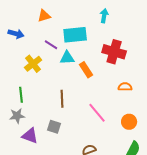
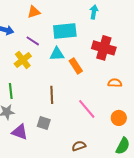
purple line: (51, 45) -> (33, 41), moved

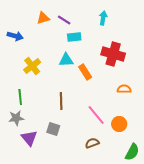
cyan rectangle: (65, 31) -> (74, 37), size x0.6
purple line: (33, 41) -> (64, 20), moved
orange circle: (119, 118) -> (119, 124), moved
purple triangle: (20, 132) -> (29, 138), turned 30
brown semicircle: (79, 146) -> (92, 143), moved

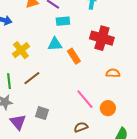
brown line: (61, 101) -> (32, 78), moved, turned 54

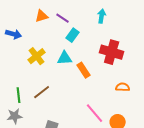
cyan rectangle: (63, 21) -> (73, 35), turned -48
yellow cross: (21, 50) -> (37, 56), moved

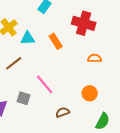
cyan triangle: (65, 58) -> (28, 38), moved
pink line: (95, 113) -> (45, 84), moved

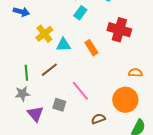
orange semicircle: (95, 58) -> (135, 73), moved
orange circle: (90, 93) -> (125, 100), size x1.6

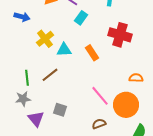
pink line: (80, 91) -> (100, 96), moved

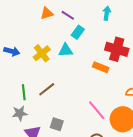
blue arrow: (22, 17) -> (12, 51), moved
cyan triangle: (64, 50) -> (66, 50), moved
orange rectangle: (92, 53) -> (101, 67), moved, turned -35

